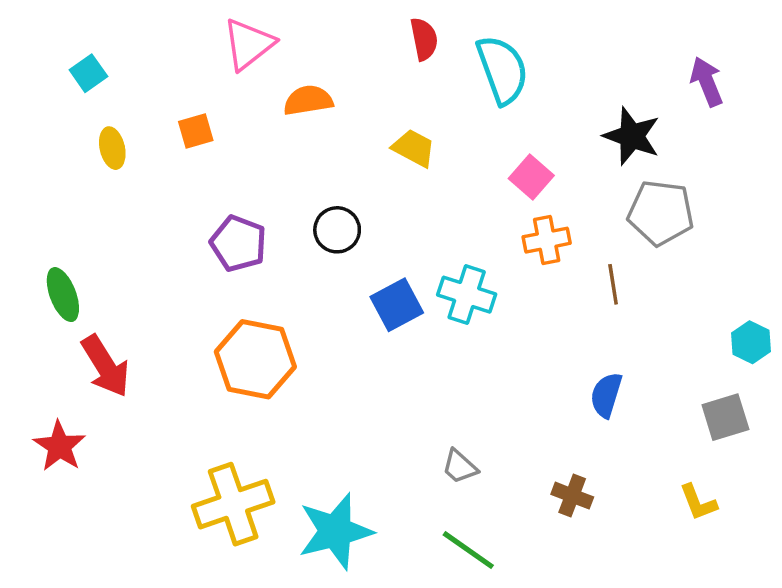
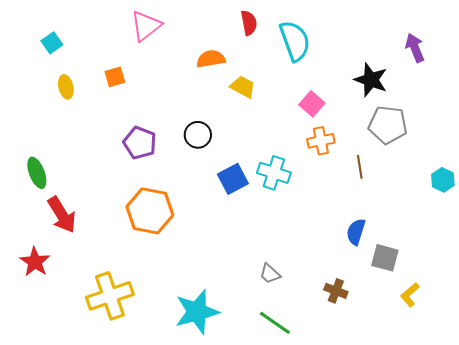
orange semicircle: (308, 100) -> (211, 59), moved
cyan hexagon: (751, 342) -> (443, 180), moved
gray square: (725, 417) -> (385, 258), moved, turned 32
yellow L-shape: (698, 502) -> (410, 295), turned 70
yellow cross: (233, 504) -> (110, 296), moved

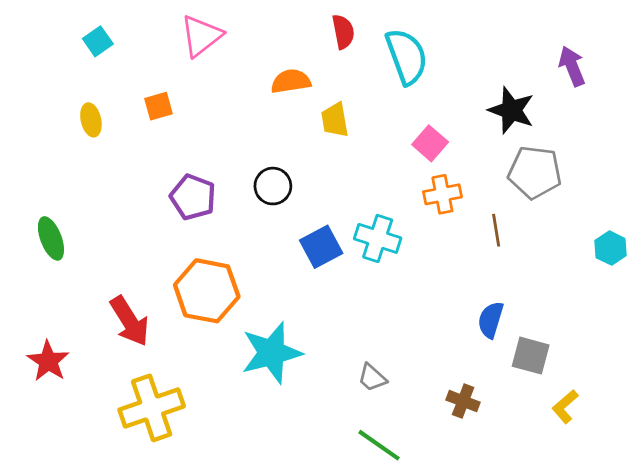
cyan square: (52, 43) -> (98, 41), moved
yellow trapezoid: (243, 87) -> (335, 120), turned -128
red arrow: (62, 215) -> (130, 321), moved
cyan star: (197, 312) -> (272, 353), moved

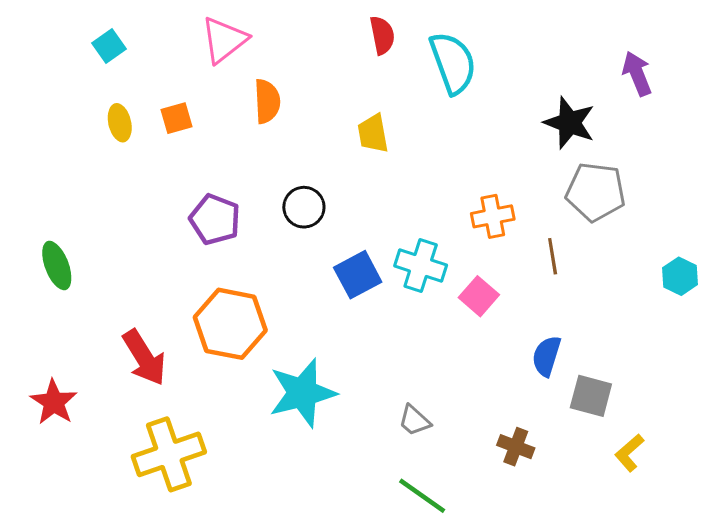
orange semicircle: (291, 81) -> (267, 101), moved, turned 96
yellow ellipse: (91, 120) -> (120, 123), moved
pink square: (430, 143) -> (479, 296), moved

